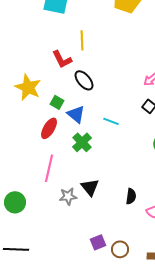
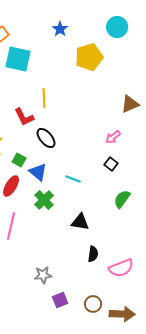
black triangle: (90, 187) -> (80, 222), moved, turned -42
gray star: (68, 196) -> (43, 275), moved
brown circle: (120, 249) -> (93, 304), moved

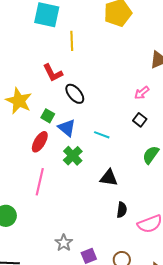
yellow line: (44, 98) -> (72, 41), moved
gray star: (43, 275) -> (64, 243), moved, turned -30

